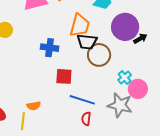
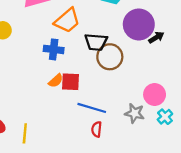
orange trapezoid: (80, 25) -> (67, 21), moved, turned 35
cyan cross: (125, 78) -> (165, 117), moved
gray star: (120, 105) -> (135, 113), size x0.7
orange semicircle: (34, 106) -> (56, 81), moved, turned -32

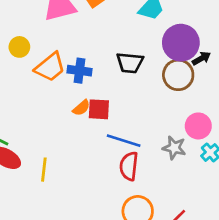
orange trapezoid: (67, 21) -> (50, 67), moved
brown circle: (110, 57) -> (178, 75), moved
red semicircle: (97, 129) -> (129, 166), size x1.5

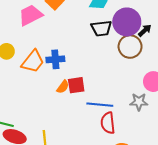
black trapezoid: (130, 63) -> (101, 28), moved

